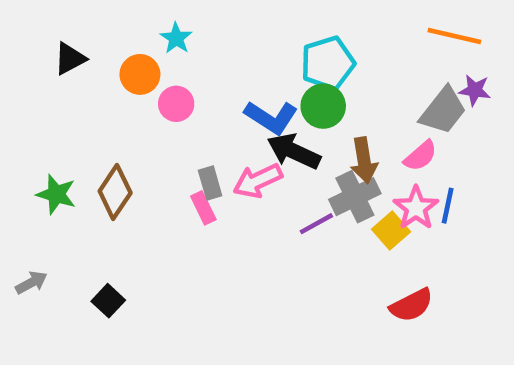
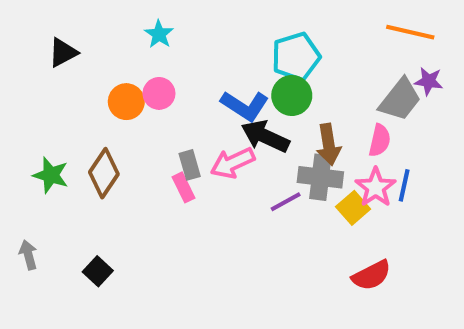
orange circle: (140, 74) -> (126, 102), moved
pink semicircle: (420, 156) -> (380, 140), turned -36
gray cross: (355, 197) -> (320, 177), turned 33
gray arrow: (31, 283) -> (28, 255), turned -76

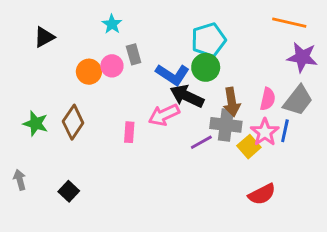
purple star: (429, 81) -> (302, 57), size x1.5
gray trapezoid: (400, 100) -> (298, 100), moved
gray rectangle: (190, 165) -> (134, 54), moved
pink rectangle: (184, 187) -> (129, 132), turned 30

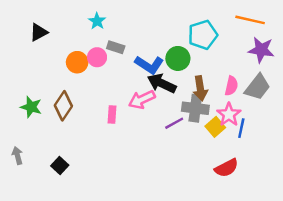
cyan pentagon: (209, 40) -> (203, 35), moved
gray rectangle: (134, 54) -> (116, 47), turned -56
blue line: (285, 131) -> (241, 128), moved

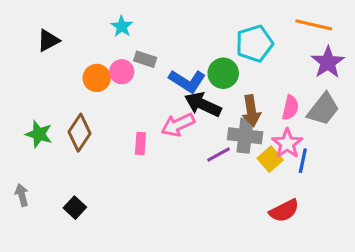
purple star: (261, 50) -> (328, 62), turned 30

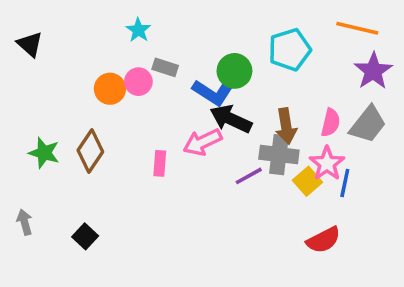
black triangle: (48, 40) -> (30, 44), moved, turned -50
green circle: (223, 73) -> (234, 71), moved

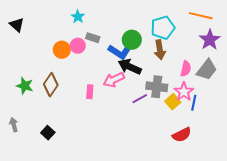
brown arrow: (286, 126) -> (160, 50), moved

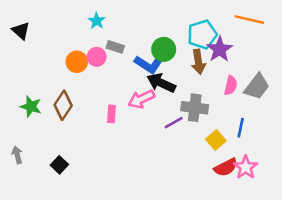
purple star: (210, 40) -> (220, 49), moved
pink star: (184, 92) -> (246, 167), moved
yellow square: (173, 102) -> (216, 140), moved

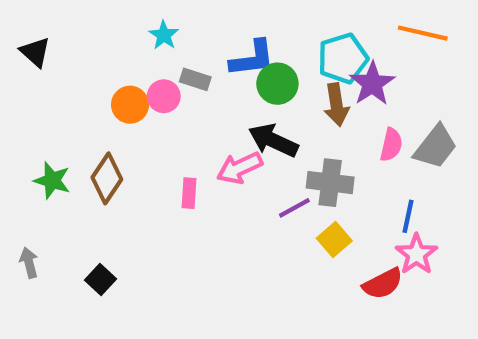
blue L-shape: (149, 64) -> (252, 58), moved, turned -40
yellow square: (216, 140) -> (334, 239), moved
pink star: (246, 167) -> (416, 254), moved

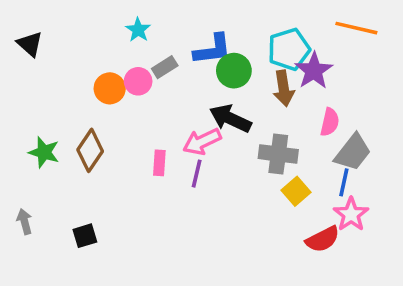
gray rectangle: (195, 79) -> (165, 67), turned -50
gray trapezoid: (435, 147) -> (353, 152), moved
purple line: (294, 208) -> (197, 174), moved, turned -48
yellow square: (334, 239) -> (296, 191), moved
black square: (101, 279) -> (85, 236), turned 30

